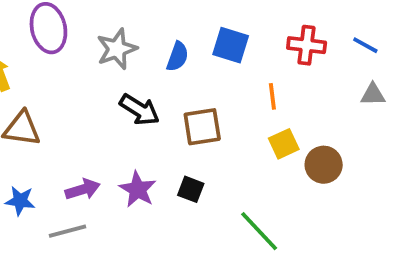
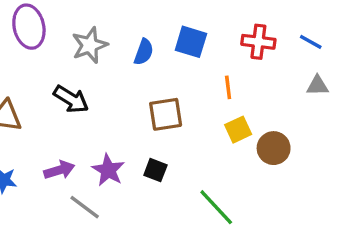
black arrow: (140, 110) -> (71, 99), moved
gray line: (67, 231) -> (85, 207), moved, turned 52

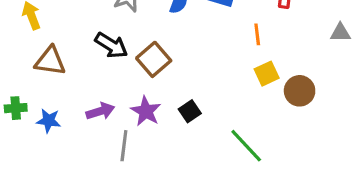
brown square: (166, 114) -> (154, 59), moved, turned -32
black square: (155, 170) -> (190, 111), turned 35
gray line: (85, 207) -> (124, 146), turned 60

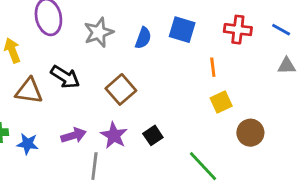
black arrow: (111, 45) -> (65, 77), moved
brown circle: (300, 91) -> (250, 133), moved

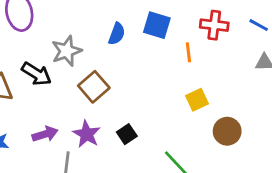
gray star: (99, 32) -> (67, 51), moved
orange line: (213, 67) -> (188, 52), moved

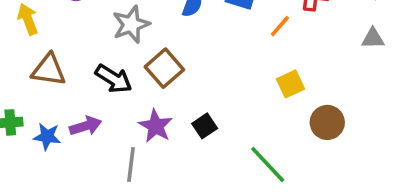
orange line: (188, 52) -> (280, 26), turned 48
black arrow: (36, 74) -> (114, 79), moved
purple arrow: (45, 134) -> (86, 126), moved

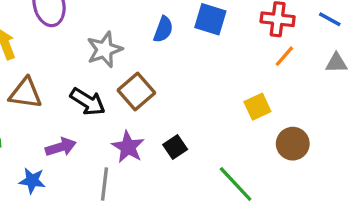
orange line: (280, 26) -> (284, 56), moved
blue star: (47, 136) -> (32, 181), moved

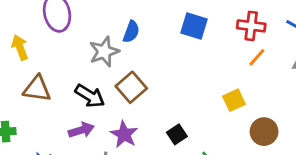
blue semicircle: (163, 29) -> (131, 32), moved
purple arrow: (61, 147) -> (81, 130), moved
black square: (175, 147) -> (177, 134), moved

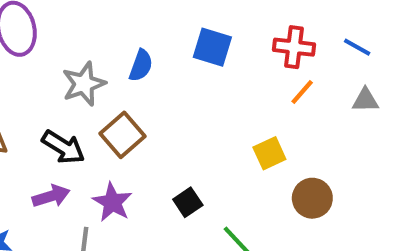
blue semicircle: (131, 32) -> (141, 65), moved

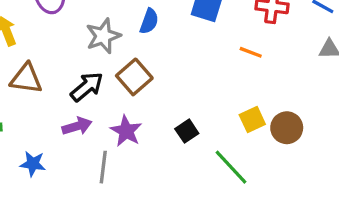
orange line: (302, 92) -> (251, 52), moved, turned 70
black arrow: (63, 147) -> (87, 87), turned -72
yellow square: (269, 153) -> (252, 120), moved

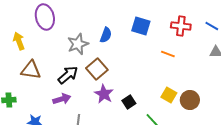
yellow square: (252, 120) -> (169, 95), turned -35
purple star: (126, 131) -> (104, 94), moved

